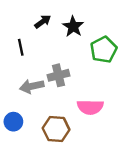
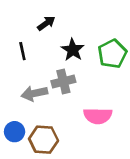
black star: (73, 27) -> (73, 50), moved
brown hexagon: (56, 129) -> (44, 140), moved

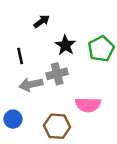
black line: (22, 51) -> (20, 56), moved
brown hexagon: (44, 140) -> (57, 126), moved

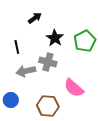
gray cross: (57, 74) -> (48, 62), turned 30
pink semicircle: (88, 105) -> (74, 88), turned 40

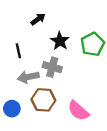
pink semicircle: (74, 88) -> (78, 111), moved
brown hexagon: (48, 106) -> (43, 100), moved

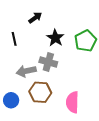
black line: (18, 51) -> (14, 39), moved
pink semicircle: (78, 111) -> (72, 102), turned 50

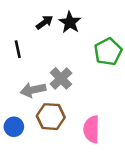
black star: (55, 38) -> (70, 22), moved
gray cross: (48, 62) -> (61, 78), turned 30

